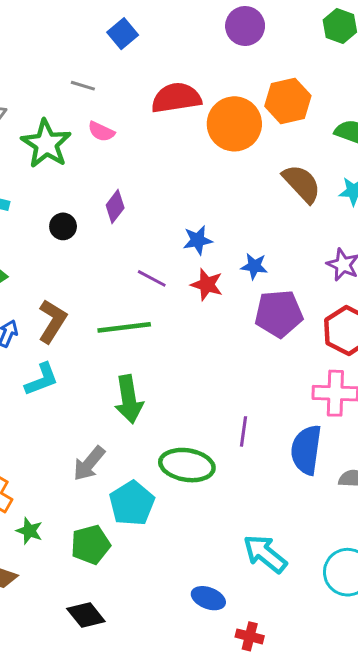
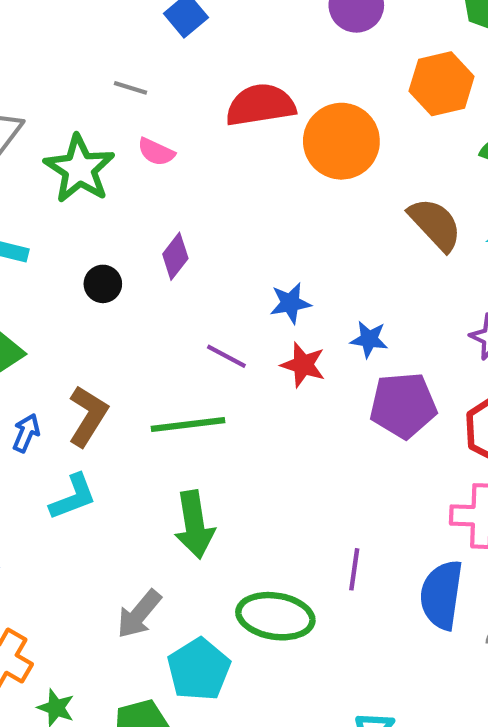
orange hexagon: (288, 101) -> (442, 84), moved

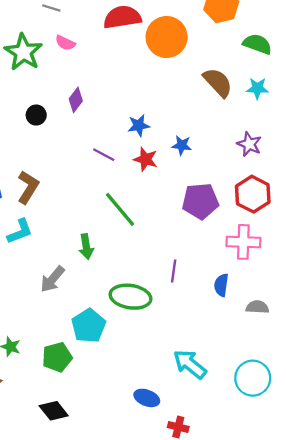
purple pentagon: (403, 405) -> (200, 201), moved
green line: (188, 424) -> (120, 209), moved, turned 57
green arrow: (194, 525) -> (86, 247), size x0.7
blue semicircle: (442, 595) -> (221, 285), size x0.6
gray arrow: (139, 614) -> (52, 279), moved

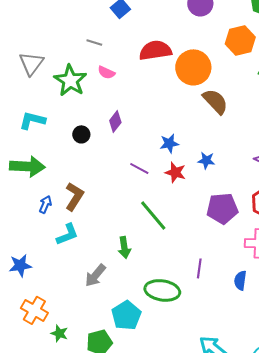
brown semicircle: (218, 82) -> (215, 101), moved

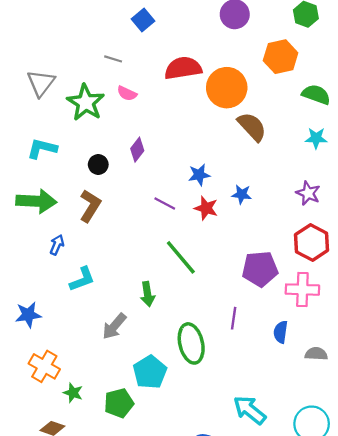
brown L-shape: (74, 196) -> (90, 206), moved
purple pentagon: (222, 208) -> (260, 269), moved
green ellipse: (162, 290) -> (191, 343), turned 68

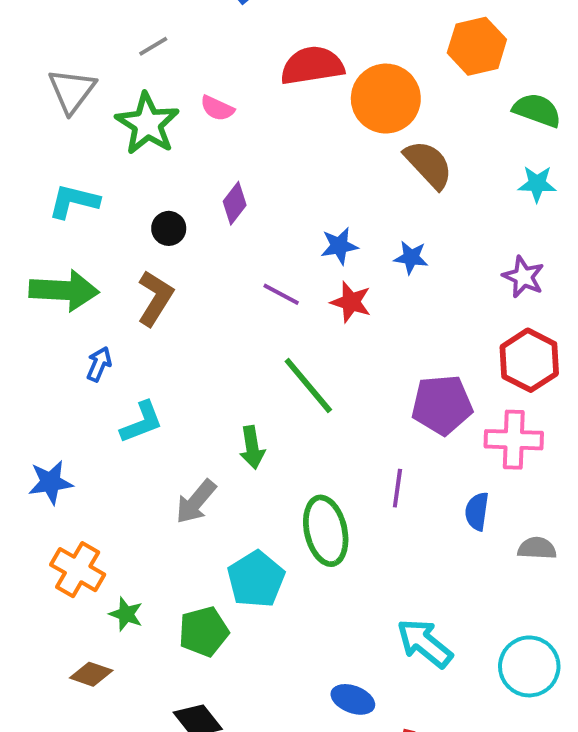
gray line: (113, 59) -> (153, 46), moved, turned -48
blue star: (242, 194) -> (411, 257), moved

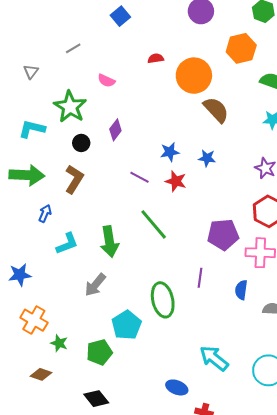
red semicircle: (312, 66) -> (156, 58), size x0.5
gray triangle: (72, 91) -> (31, 72), size x0.6
green star: (147, 124) -> (70, 107), moved
green arrow: (252, 447) -> (109, 242), moved, size x1.4

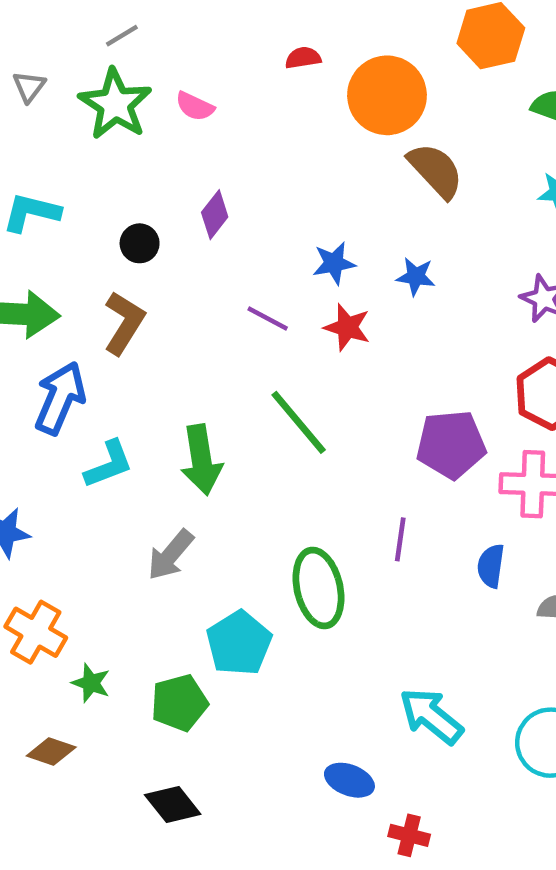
green star: (70, 107) -> (115, 104), moved
blue arrow: (45, 213) -> (60, 398), size x1.8

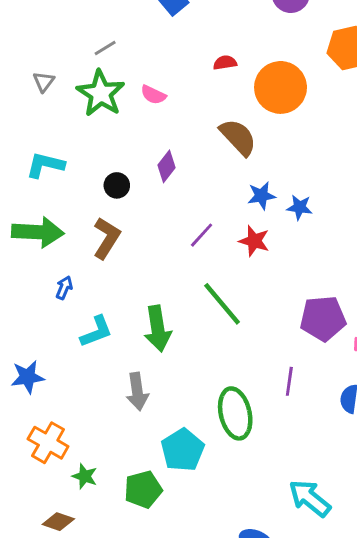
brown semicircle: (436, 170) -> (238, 137), moved
blue star: (334, 263) -> (262, 196), moved
purple line: (268, 318) -> (202, 235), turned -76
blue arrow: (60, 398) -> (64, 288), size x0.5
gray arrow: (171, 555) -> (137, 392), turned -48

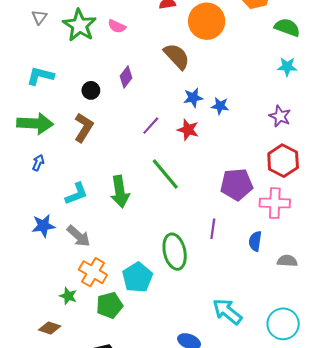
blue arrow: (64, 288) -> (38, 163), moved
blue star: (28, 377) -> (43, 226), moved
gray arrow: (137, 392) -> (79, 236), moved, turned -40
orange cross: (48, 443) -> (93, 272), moved

